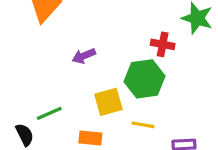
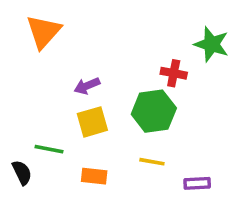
yellow square: (108, 102) -> (92, 122), moved
green line: (49, 113) -> (49, 149), turned 35

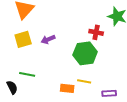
yellow square: (92, 122) -> (23, 39), moved
orange rectangle: (94, 176) -> (67, 88), moved

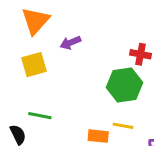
purple arrow: (48, 39) -> (70, 43), moved

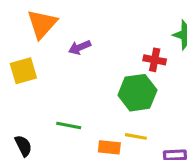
yellow square: (34, 65) -> (23, 71), moved
green line: (40, 116) -> (69, 125), moved

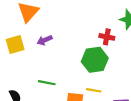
purple arrow: (80, 47) -> (45, 40), moved

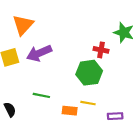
purple arrow: (45, 40) -> (39, 53), size x1.6

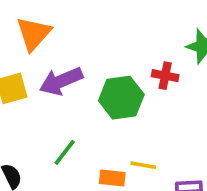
green hexagon: (89, 73) -> (121, 98), moved
green line: (41, 95) -> (65, 152), turned -63

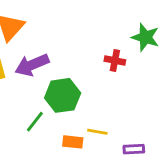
green hexagon: (121, 98) -> (63, 95), moved

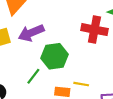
red cross: (115, 61) -> (94, 30), size x1.6

